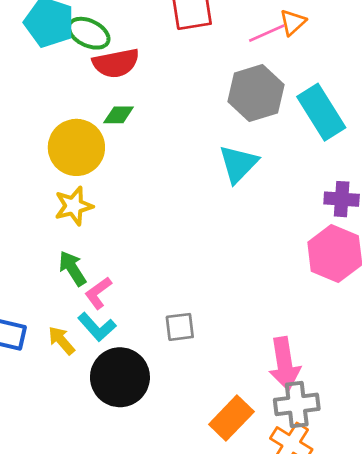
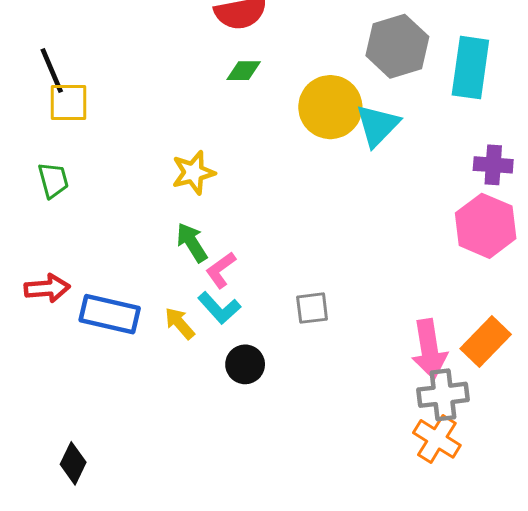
cyan rectangle: (321, 112) -> (470, 68), turned 40
yellow circle: (76, 147) -> (330, 107), moved
black circle: (120, 377) -> (245, 364), size x0.6
orange rectangle: (231, 418) -> (486, 342), moved

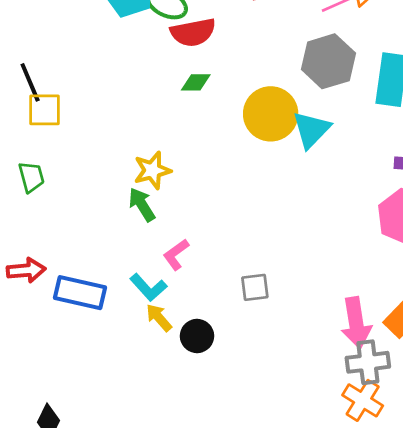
green arrow: (192, 243) -> (142, 205), moved
cyan L-shape: (219, 308) -> (148, 287), moved
yellow arrow: (180, 323) -> (159, 318), moved

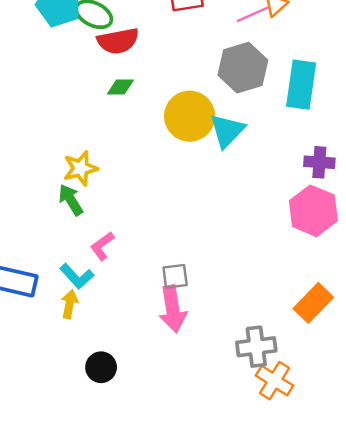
yellow arrow: (159, 318) -> (70, 304), moved, turned 52
pink arrow: (356, 323) -> (173, 309), moved
black circle: (197, 336) -> (101, 367), moved
gray cross: (368, 362) -> (256, 347), moved

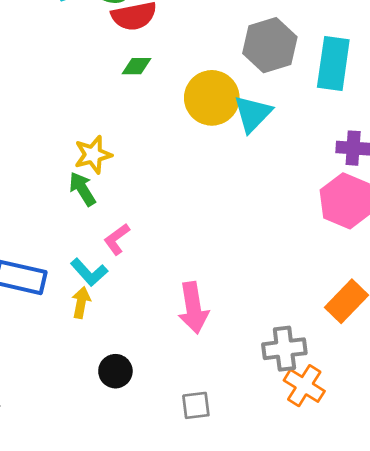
gray square: (175, 276) -> (196, 405), moved

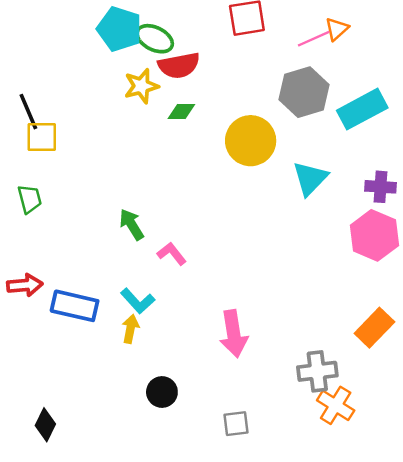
cyan rectangle: (333, 64) -> (362, 109), turned 54
cyan triangle: (253, 114) -> (310, 178), moved
yellow star: (93, 155) -> (141, 86), moved
pink L-shape: (117, 239) -> (172, 254), moved, turned 88

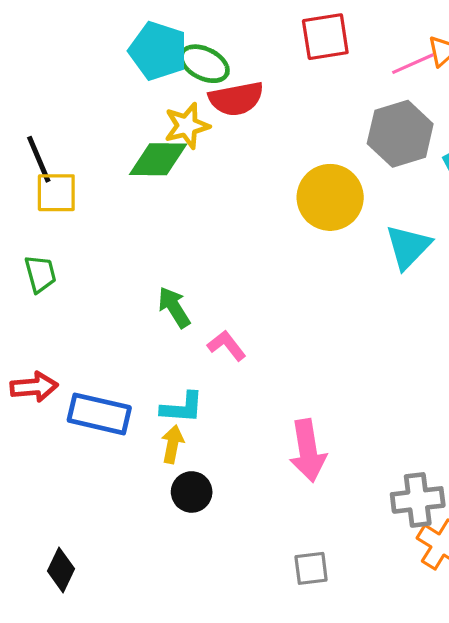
green diamond: (181, 112) -> (158, 159), moved, size x1.6
cyan L-shape: (138, 301) -> (182, 408), turned -44
black circle: (162, 392) -> (192, 492), moved

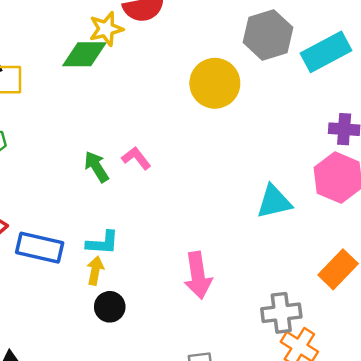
cyan triangle: (408, 247) -> (274, 202), moved, turned 33
pink L-shape: (227, 345) -> (136, 158), moved

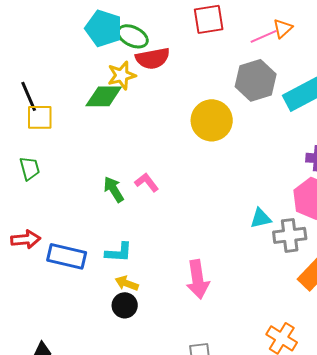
cyan triangle: (274, 202) -> (261, 218), size x0.7
yellow arrow: (95, 271) -> (127, 283), moved, turned -80
gray cross: (281, 313) -> (290, 235), moved

